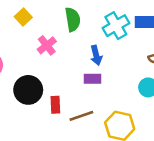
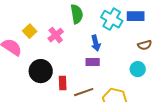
yellow square: (23, 17) -> (30, 31), moved
cyan cross: (116, 26) -> (112, 19), turned -30

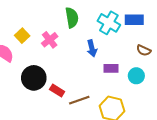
brown semicircle: (145, 45) -> (144, 50), turned 40
purple rectangle: (93, 62) -> (111, 68), moved
red rectangle: (63, 83) -> (57, 91), turned -56

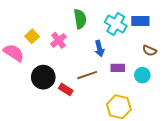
brown line: (79, 100) -> (87, 75), moved

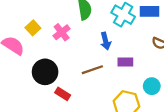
cyan circle: (142, 75) -> (152, 86), moved
red rectangle: (66, 89) -> (63, 94), moved

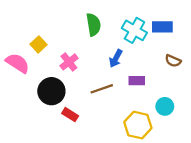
pink cross: (62, 32) -> (69, 62), moved
blue arrow: (106, 41) -> (116, 58), turned 42

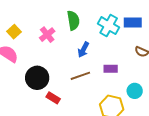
yellow square: (39, 44) -> (14, 32), moved
blue arrow: (116, 58) -> (83, 50), moved
pink cross: (69, 62) -> (47, 35), moved

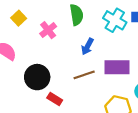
yellow square: (14, 32) -> (19, 18), moved
purple rectangle: (111, 69) -> (117, 67), size x1.6

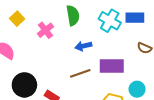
blue arrow: (87, 46) -> (83, 46), turned 49
black circle: (37, 77) -> (24, 85), moved

